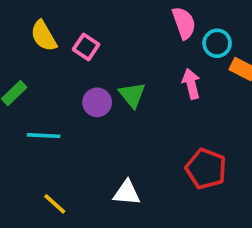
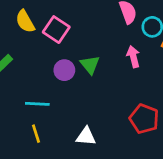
pink square: (86, 47) -> (56, 30), size x1.4
cyan line: (44, 136) -> (37, 104), moved
yellow line: (55, 204) -> (36, 134), moved, turned 30

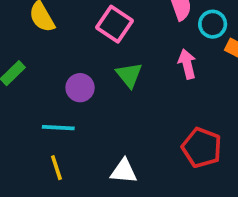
pink square: (56, 30) -> (115, 24), moved
purple circle: (64, 70) -> (80, 88), moved

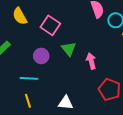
pink square: (115, 24) -> (50, 25), moved
pink arrow: (187, 64) -> (91, 61), moved

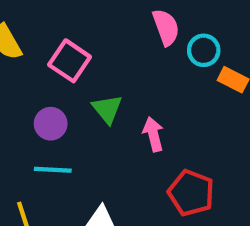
cyan line: (29, 78) -> (53, 170), moved

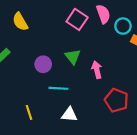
pink square: (70, 61) -> (77, 19), moved
cyan line: (53, 170) -> (58, 88), moved

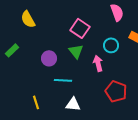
pink semicircle: (103, 14) -> (117, 12), moved
pink square: (77, 19) -> (80, 28), moved
cyan circle: (123, 26) -> (111, 45), moved

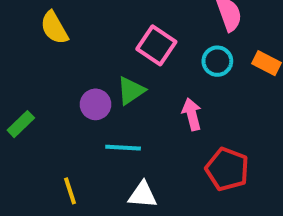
cyan circle: (111, 45) -> (217, 61), moved
green rectangle: (12, 50) -> (21, 124), moved
green triangle: (76, 51) -> (131, 91), moved, turned 35

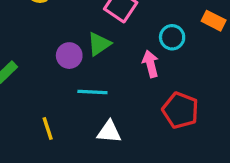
cyan circle: (217, 61) -> (172, 37), moved

